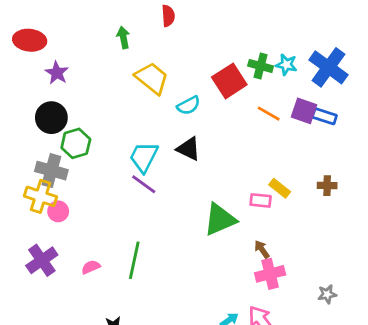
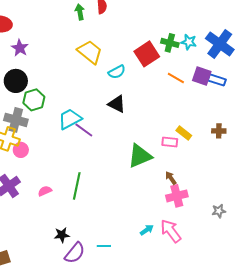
green arrow: (123, 37) -> (80, 12), moved
cyan trapezoid: (144, 157) -> (70, 119), moved, turned 35

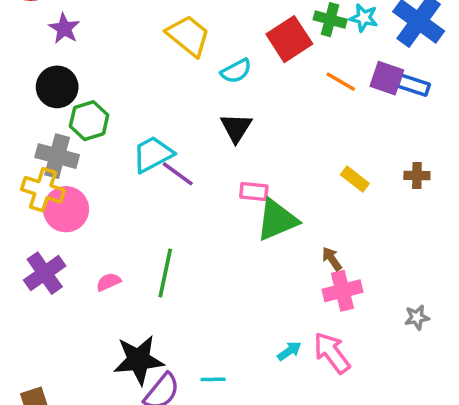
black triangle: (117, 104) -> (236, 128), turned 36
pink rectangle: (170, 142) -> (254, 191), moved
pink circle: (21, 150) -> (66, 209), size x1.6
black star: (62, 235) -> (139, 360), size x1.8

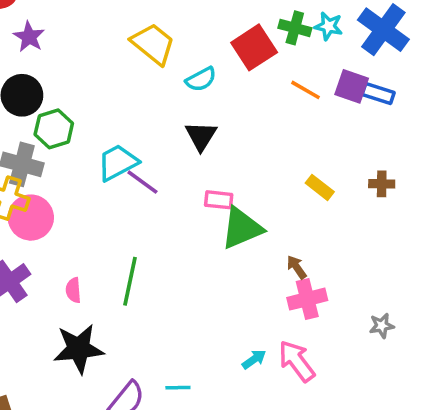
pink semicircle: (109, 282) -> (73, 290), turned -70
black star: (139, 360) -> (79, 349), moved

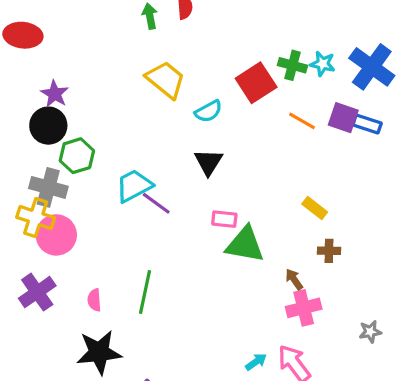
purple star: (29, 37) -> (55, 94), moved
brown cross: (382, 184) -> (329, 251), moved
green triangle: (242, 228) -> (245, 244), turned 33

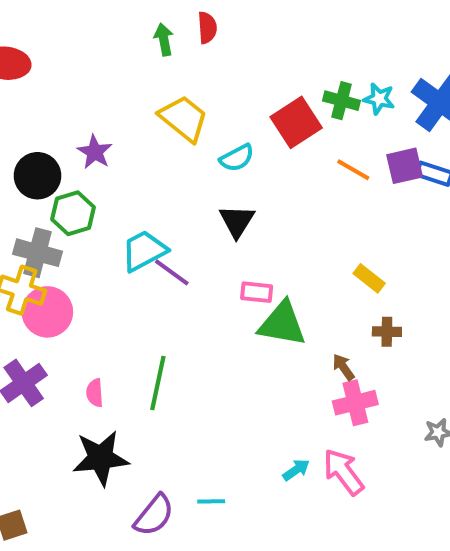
purple star: (55, 94) -> (95, 152), moved
purple square: (343, 118) -> (405, 166), turned -32

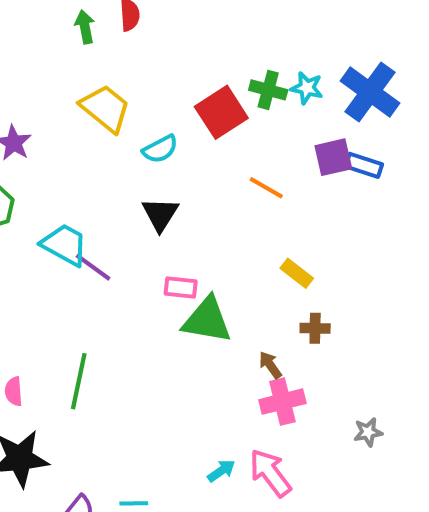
orange line: (353, 170) -> (266, 188), moved
cyan trapezoid: (144, 251) -> (65, 245), turned 57

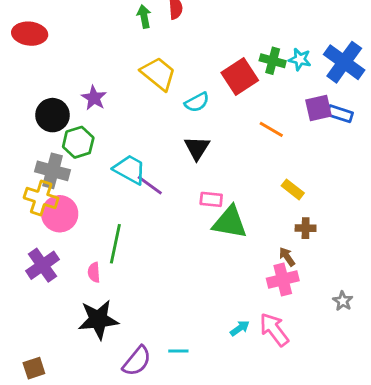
brown arrow: (270, 365) -> (287, 257), moved
green line: (79, 381) -> (115, 244), moved
gray star: (368, 432) -> (343, 301), turned -30

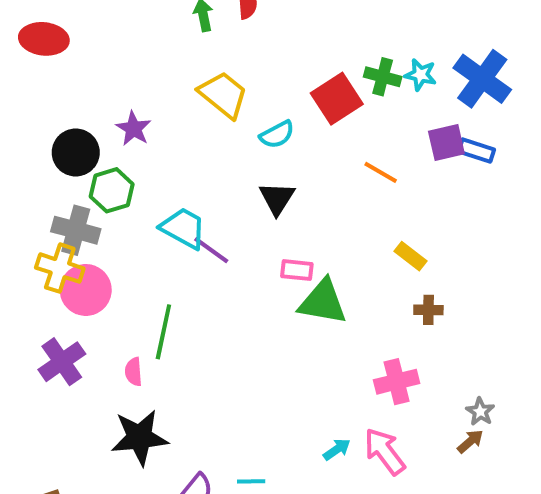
brown arrow: (287, 257) -> (470, 441), moved, turned 84

